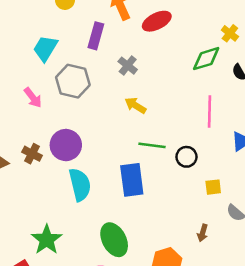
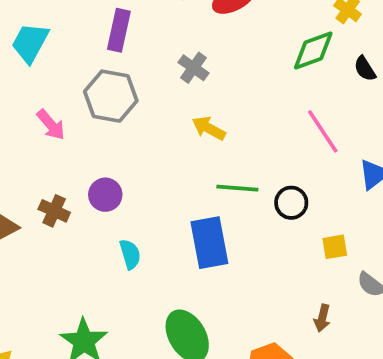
purple rectangle: (96, 36) -> (119, 30), moved
cyan trapezoid: (45, 48) -> (30, 43), moved
pink line: (209, 112) -> (323, 131), turned -32
purple circle: (66, 145) -> (105, 195), size x0.7
cyan semicircle: (80, 185) -> (130, 254), size x0.6

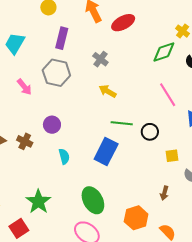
brown cross: (54, 211) -> (25, 141), moved
blue rectangle: (209, 243) -> (106, 152), turned 36

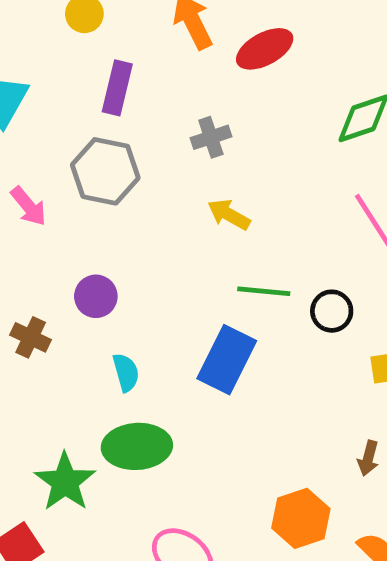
gray cross: (100, 59) -> (211, 137), turned 35
green ellipse: (93, 200) -> (137, 446), moved, turned -64

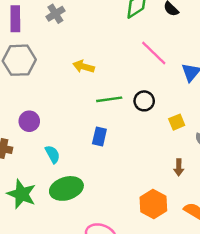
gray cross: (211, 137) -> (55, 14), moved
blue rectangle: (227, 360) -> (99, 136), size x0.6
green star: (65, 482) -> (22, 194), moved

